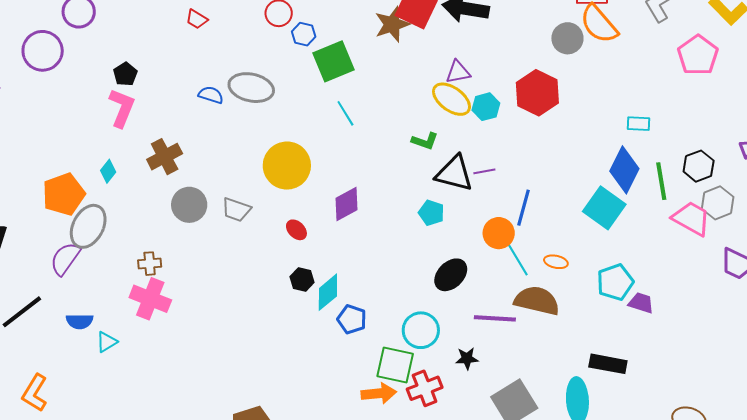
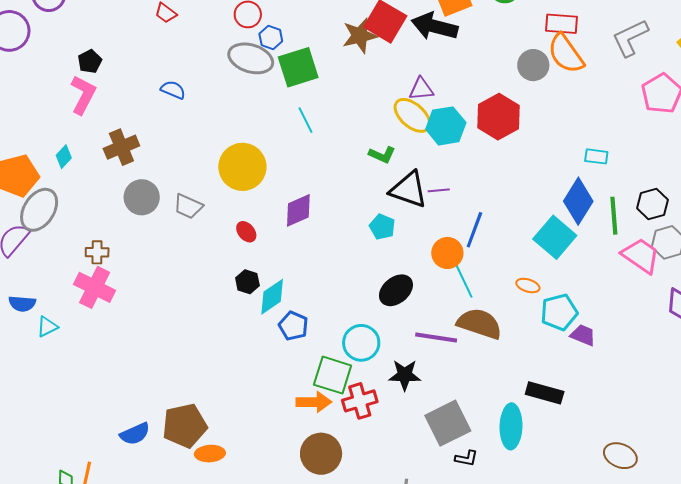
gray ellipse: (251, 88) -> (251, 58), moved
cyan hexagon: (486, 107) -> (446, 126), size x1.4
orange ellipse: (556, 262) -> (528, 286), moved
black star: (467, 358) -> (405, 375), size x1.4

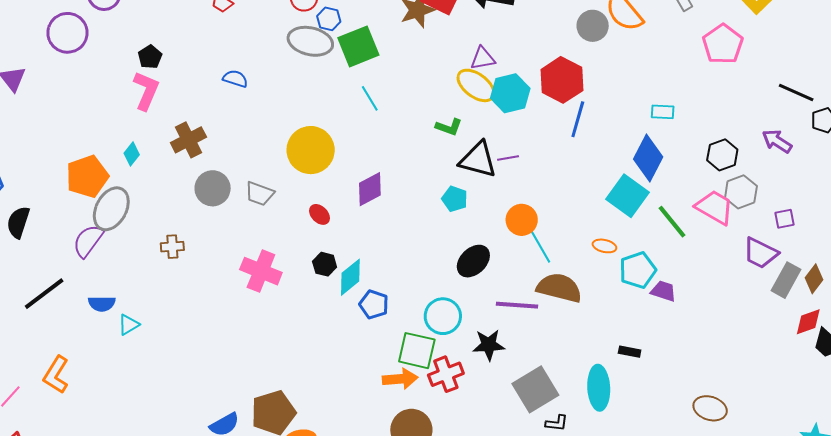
green line: (614, 216) -> (672, 222), moved, turned -30
blue line: (474, 230) -> (578, 119), moved
pink cross: (95, 287) -> (261, 271), moved
black rectangle: (545, 393) -> (630, 352), size x0.6

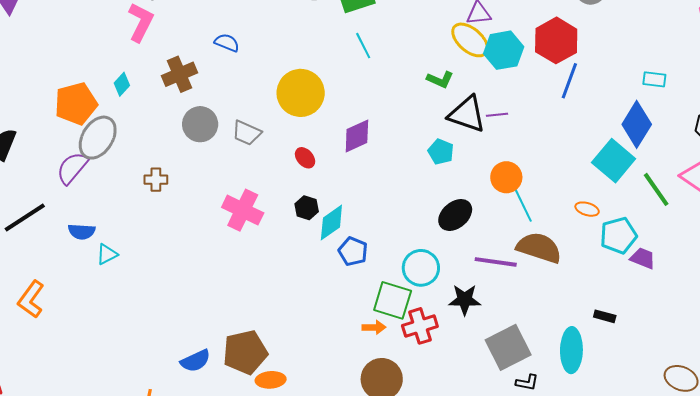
blue semicircle: (235, 79) -> (227, 43), moved
orange arrow: (400, 379) -> (374, 327), size x0.7

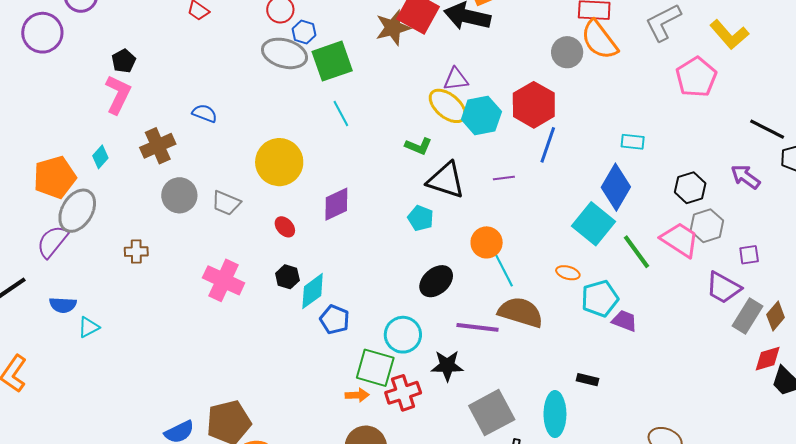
purple line: (497, 115) -> (504, 178), moved

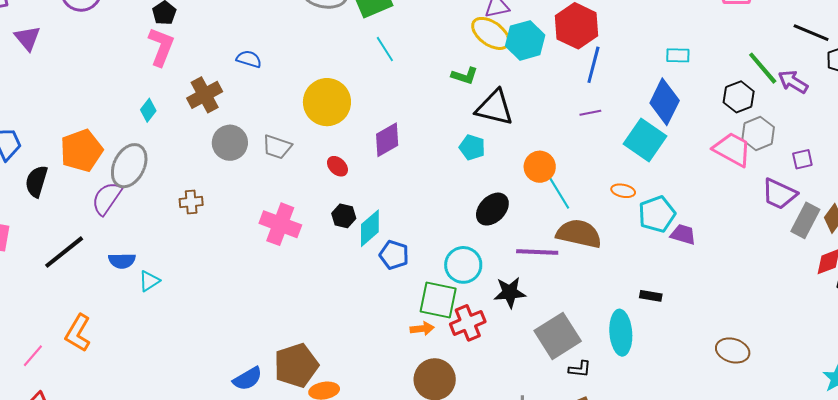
orange pentagon: (55, 177) -> (81, 150), moved
purple line: (504, 178) -> (590, 113), moved
green line: (637, 252) -> (763, 68), moved

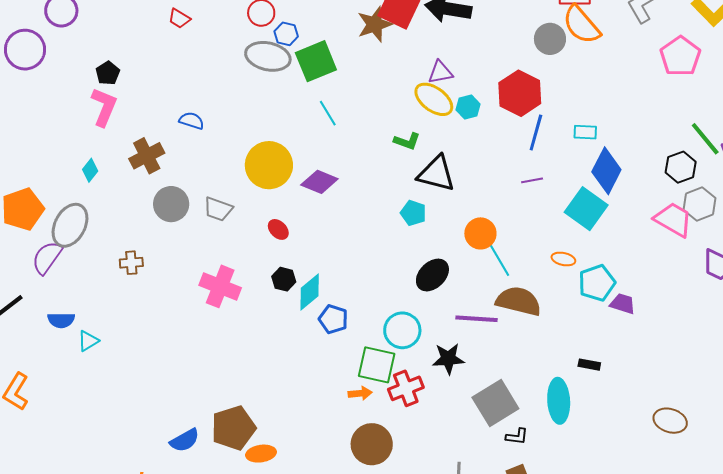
cyan hexagon: (525, 40) -> (468, 107), size x0.6
cyan rectangle: (678, 55) -> (585, 132), moved
purple diamond: (387, 140) -> (319, 182), moved, turned 51

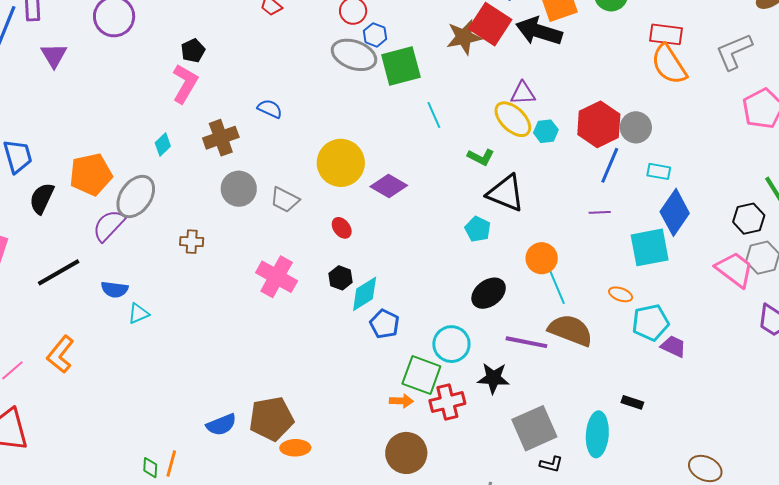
gray circle: (550, 39) -> (636, 127), moved
cyan line: (328, 113) -> (434, 115), moved
cyan square: (586, 209) -> (650, 247), turned 36

